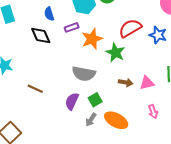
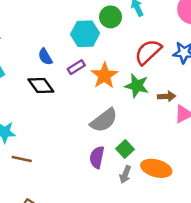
gray semicircle: (84, 74) -> (104, 120), turned -35
brown arrow: (126, 82) -> (167, 96), moved
brown line: (35, 89) -> (22, 159), moved

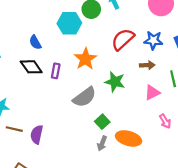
purple rectangle: (76, 67) -> (56, 71), moved, turned -48
green star: (137, 86) -> (115, 82), moved
brown arrow: (167, 96) -> (147, 65), moved
purple semicircle: (97, 157) -> (37, 134), moved

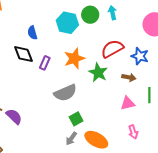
green star: (115, 82) -> (98, 73), moved
purple semicircle: (37, 134) -> (14, 116), turned 108

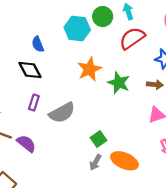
red semicircle: (112, 49) -> (132, 38), moved
purple rectangle: (45, 63) -> (34, 103), moved
gray semicircle: (65, 93) -> (62, 113), moved

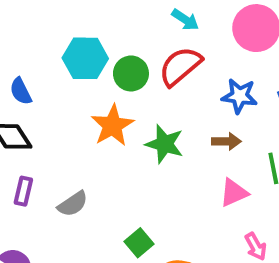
cyan arrow: (128, 11) -> (185, 20), moved, turned 147
green circle: (103, 17) -> (131, 73), moved
gray semicircle: (62, 113) -> (73, 204), size x0.7

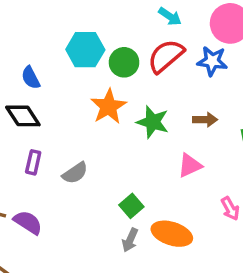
blue star: (239, 96) -> (212, 61), moved
pink triangle: (234, 193) -> (190, 165), moved

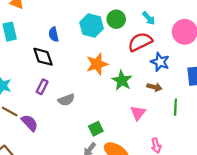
blue star: (212, 61) -> (160, 62), moved
green circle: (124, 62) -> (116, 19), moved
pink triangle: (190, 165) -> (138, 113), turned -42

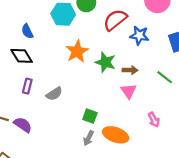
brown arrow: (154, 87) -> (130, 70), moved
green line: (175, 107) -> (165, 77), turned -42
green square: (96, 129) -> (90, 116), turned -32

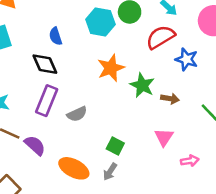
purple rectangle: (27, 86) -> (47, 101), size x1.6
pink triangle: (128, 91) -> (164, 137), moved
pink arrow: (154, 120) -> (190, 161), turned -80
orange ellipse: (116, 135) -> (74, 168), moved

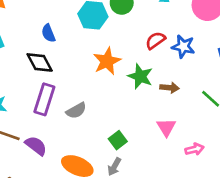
red semicircle: (161, 37) -> (155, 40), moved, size x0.7
green square: (115, 146) -> (118, 140), turned 30

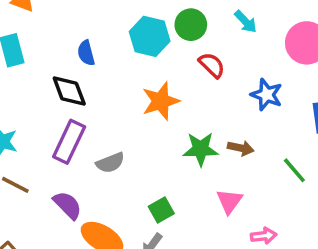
red semicircle: (155, 40) -> (212, 65), moved, turned 72
green star: (140, 76) -> (201, 149), moved, turned -30
purple semicircle: (36, 146) -> (67, 205), moved

